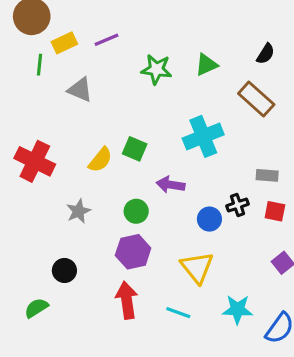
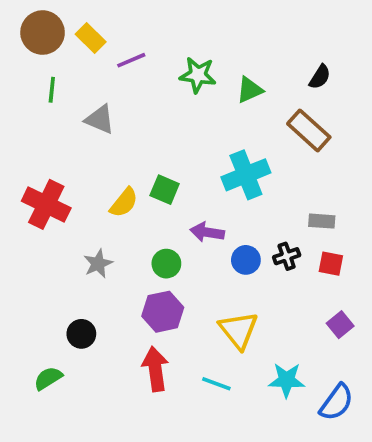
yellow rectangle: (64, 43) -> (91, 38), moved, turned 70
green star: (156, 69) -> (198, 75), moved
blue circle: (209, 219) -> (246, 260), moved

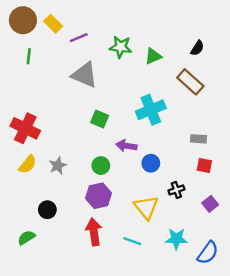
gray triangle: (100, 119) -> (85, 75), moved, size x1.4
yellow semicircle: (124, 203) -> (28, 164), moved
black cross: (287, 256) -> (176, 190), moved

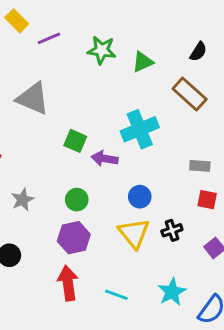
gray triangle: (85, 75) -> (33, 98), moved
purple arrow: (126, 146) -> (105, 159), moved
yellow triangle: (146, 207) -> (134, 233), moved
cyan star: (176, 239) -> (172, 292), turned -30

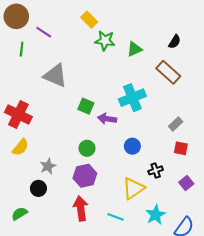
yellow rectangle: (17, 21) -> (89, 20), moved
purple line: (49, 38) -> (44, 32), moved, turned 56
gray rectangle: (200, 166) -> (176, 124), turned -48
gray star: (23, 200) -> (48, 166), moved
yellow triangle: (134, 233) -> (133, 188), moved, turned 35

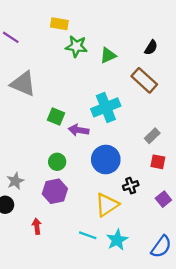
yellow rectangle: (89, 20) -> (59, 24), turned -35
blue circle: (132, 146) -> (106, 160), size x1.6
red arrow: (81, 208) -> (37, 226), moved, size x0.6
cyan star: (156, 215) -> (117, 240), moved

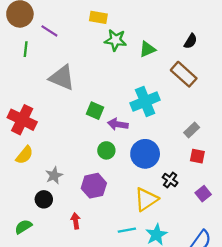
green circle: (57, 162) -> (106, 150), moved
black cross: (131, 186) -> (170, 180), turned -35
cyan line: (88, 235) -> (127, 230), turned -30

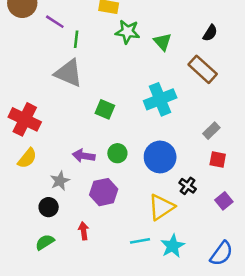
green line: (26, 49) -> (76, 39), moved
green triangle: (147, 49) -> (163, 42), turned -48
purple arrow: (118, 124) -> (84, 156), moved
green semicircle: (23, 227) -> (45, 242), moved

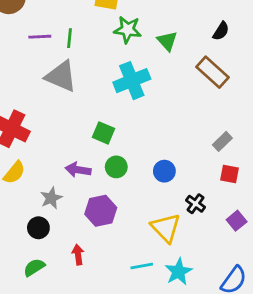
purple line: (55, 22) -> (40, 37), moved, turned -36
cyan cross: (160, 99) -> (132, 81), moved
green square: (105, 109) -> (104, 133), moved
blue circle: (160, 157) -> (164, 171), size x0.6
yellow triangle: (161, 207) -> (166, 228), turned -40

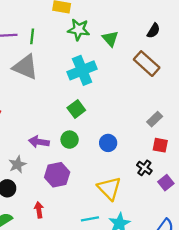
green square: (104, 133) -> (76, 109), moved, turned 30
black cross: (196, 204) -> (144, 168), moved

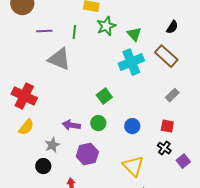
green star: (79, 30) -> (106, 26), turned -30
green line: (32, 36) -> (74, 32), moved
cyan cross: (82, 70) -> (131, 62), moved
gray rectangle: (155, 119) -> (172, 95), moved
red square: (160, 145) -> (167, 126), moved

